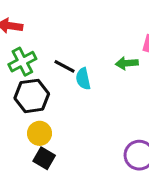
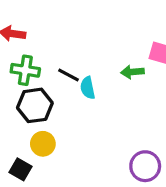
green cross: (22, 62) -> (25, 70), turned 36
black square: (44, 158) -> (21, 169), moved

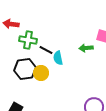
green cross: (25, 70) -> (28, 40), moved
yellow circle: (43, 144) -> (41, 73), moved

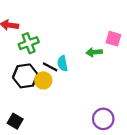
green cross: (28, 40) -> (29, 43), turned -30
black line: (46, 50) -> (50, 67), moved

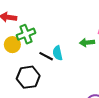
black hexagon: (25, 76) -> (28, 77), moved
yellow circle: (43, 80) -> (12, 45), moved

